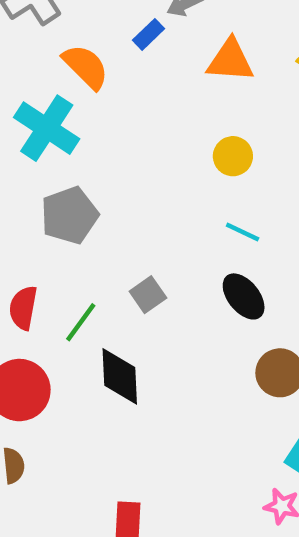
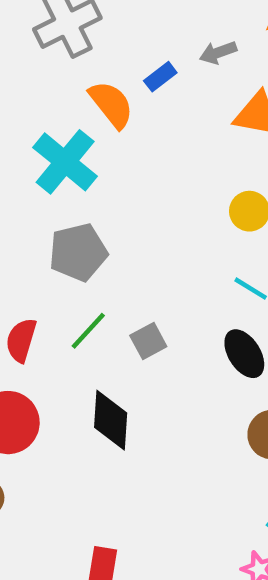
blue rectangle: (149, 34) -> (160, 77), moved
green line: (81, 322) -> (88, 331), moved

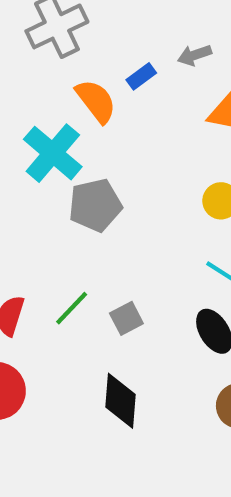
gray pentagon: (78, 252) -> (95, 205), moved
black diamond: (111, 420) -> (121, 401), moved

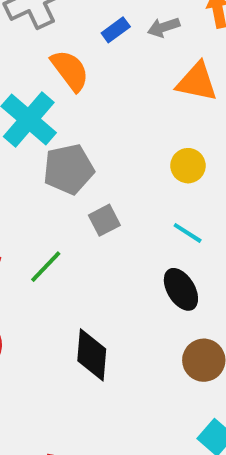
blue rectangle: (141, 76) -> (116, 30), moved
gray square: (126, 318) -> (104, 220), moved

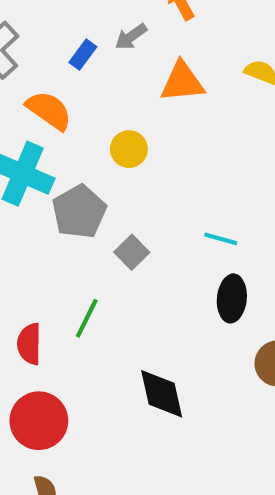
yellow circle: (188, 166) -> (129, 149), moved
black ellipse: (181, 289) -> (232, 298), turned 54

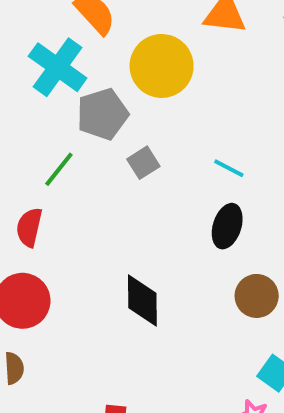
yellow circle: (129, 149) -> (162, 66), size x1.8
green line: (87, 318) -> (59, 169), moved

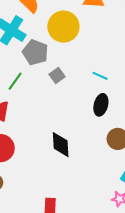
gray pentagon: (102, 114) -> (35, 52), turned -30

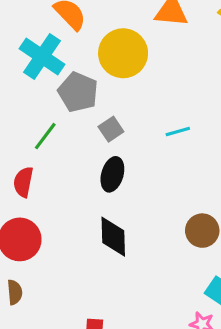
cyan line: (100, 76) -> (178, 132), turned -42
black ellipse: (101, 105) -> (112, 174), moved

